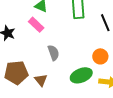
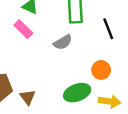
gray semicircle: (53, 53) -> (63, 42), moved, turned 77

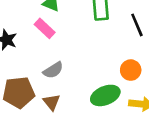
gray semicircle: (63, 42) -> (53, 70), moved

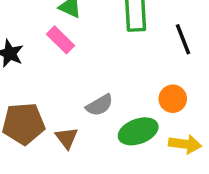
gray semicircle: (53, 70) -> (99, 105), moved

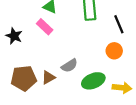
orange circle: (173, 99) -> (114, 51), moved
brown triangle: (67, 138) -> (48, 77), moved, turned 40

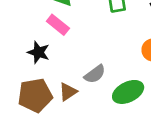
black star: (14, 36) -> (39, 52), moved

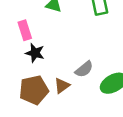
pink rectangle: (58, 25) -> (25, 30), moved, turned 36

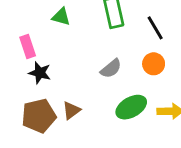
gray semicircle: (84, 69) -> (111, 69), moved

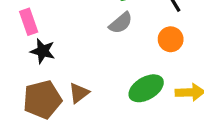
gray semicircle: (111, 69) -> (121, 23), moved

